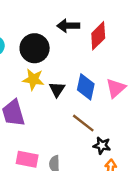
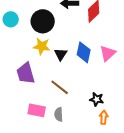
brown line: (83, 123) -> (60, 87), moved

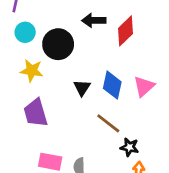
cyan circle: (11, 19) -> (25, 32), moved
yellow star: (42, 46) -> (32, 71), moved
brown line: (60, 87) -> (108, 123), moved

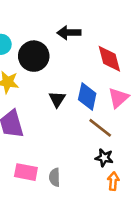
red diamond: (125, 31) -> (109, 59), moved, turned -60
brown line: (108, 123) -> (100, 128), moved

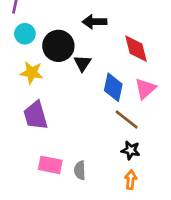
black triangle: (57, 99) -> (82, 63), moved
orange arrow: (113, 181) -> (131, 180), moved

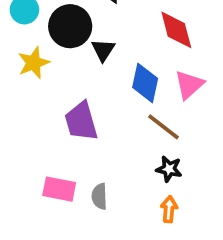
yellow star: (32, 73) -> (34, 63), turned -30
purple trapezoid: (36, 115) -> (81, 121), moved

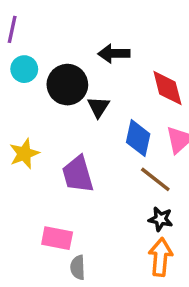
yellow star: (34, 63) -> (24, 154), moved
gray semicircle: (99, 196) -> (78, 267), moved
orange arrow: (169, 209) -> (161, 257), size x1.5

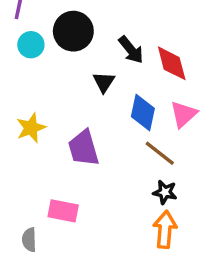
black arrow: (114, 54) -> (131, 50), moved, turned -128
black circle: (67, 85) -> (73, 31), moved
gray semicircle: (78, 267) -> (29, 240), moved

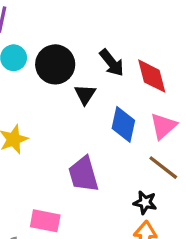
black circle: (73, 31) -> (55, 64), moved
purple trapezoid: (83, 148) -> (83, 174), moved
brown line: (160, 153) -> (163, 168), moved

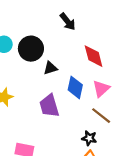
black arrow: (112, 63) -> (68, 22), moved
black triangle: (85, 94) -> (50, 68), turned 40
purple trapezoid: (83, 174) -> (49, 106), moved

